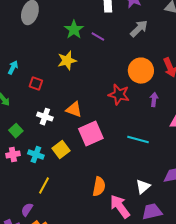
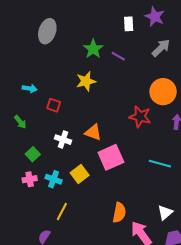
cyan arrow: (13, 68) -> (30, 89), turned 72

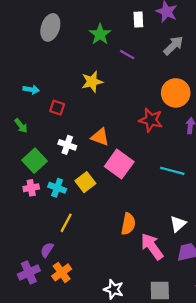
green star: (93, 49) -> (100, 34), moved
green square: (33, 154) -> (35, 161), size x1.5
pink square: (111, 157) -> (119, 164), turned -30

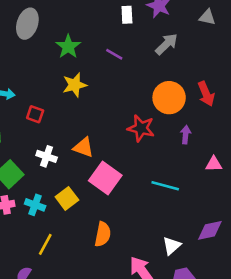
green star: (100, 34) -> (68, 47), moved
orange semicircle: (128, 224) -> (103, 234), moved

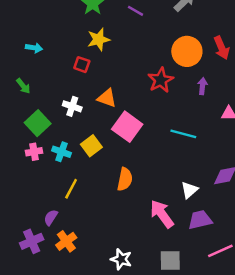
red square: (35, 114) -> (82, 65), moved
red star: (141, 128) -> (161, 80), turned 30

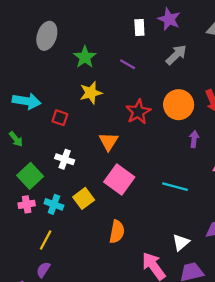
cyan arrow: (34, 48) -> (27, 101), size x1.6
red square: (82, 65) -> (60, 118), moved
red star: (161, 80) -> (138, 112), moved
orange triangle: (107, 98) -> (109, 141), moved, turned 42
yellow line: (71, 189) -> (46, 240), moved

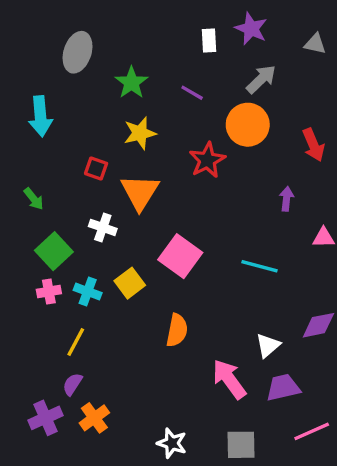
cyan arrow: (27, 101) -> (40, 116), moved, turned 76
orange circle: (179, 105) -> (248, 125), moved
orange triangle: (109, 141) -> (140, 192), moved, size x1.4

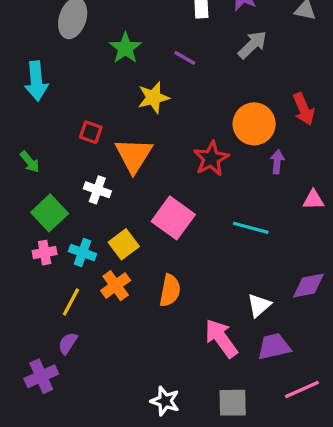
orange circle: (248, 125) -> (254, 124), moved
yellow star: (140, 133) -> (153, 97), moved
red star: (207, 160) -> (211, 159), moved
orange cross: (94, 418) -> (116, 286), moved

